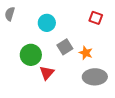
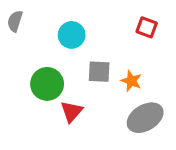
gray square: (65, 47) -> (99, 72), turned 35
gray ellipse: (95, 77) -> (145, 118), turned -30

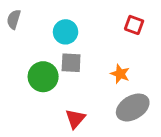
gray square: (99, 72) -> (71, 63), moved
red triangle: (72, 112) -> (75, 119), moved

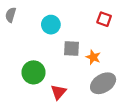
gray square: (71, 63) -> (72, 48), moved
green circle: (43, 77) -> (33, 72), moved

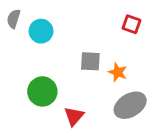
cyan circle: (51, 25) -> (41, 31), moved

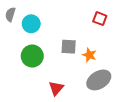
green circle: (42, 91) -> (32, 56), moved

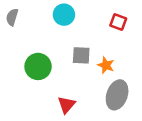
cyan circle: (31, 24) -> (64, 15), moved
gray ellipse: (99, 80) -> (117, 95), turned -40

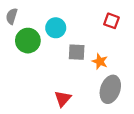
cyan circle: (64, 15) -> (56, 28), moved
green circle: (38, 66) -> (28, 41), moved

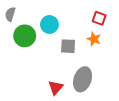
orange star: (100, 61) -> (94, 39), moved
gray ellipse: (110, 89) -> (83, 79), moved

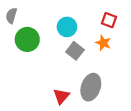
cyan circle: (49, 25) -> (67, 27), moved
gray square: (68, 46) -> (75, 51), turned 35

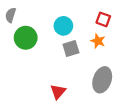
gray square: (75, 51) -> (71, 49), turned 35
gray ellipse: (91, 87) -> (102, 80), moved

